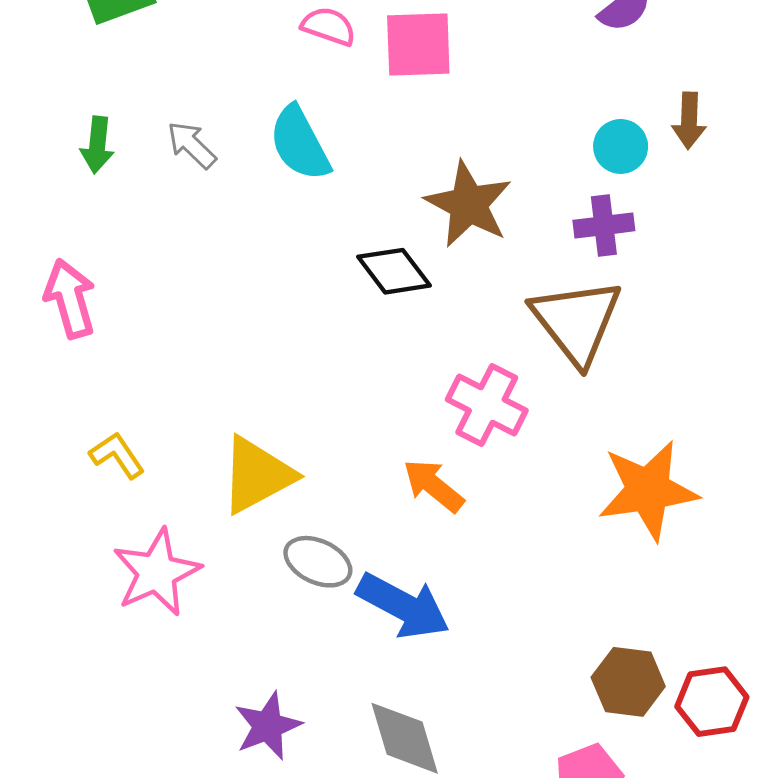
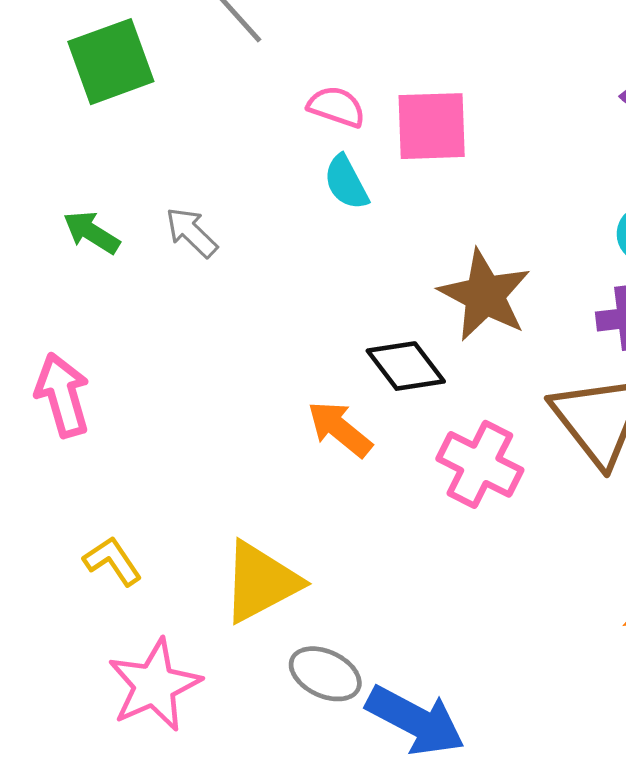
cyan semicircle: (300, 143) -> (346, 182), moved, size x0.7
green arrow: (97, 145) -> (92, 232), turned 116
pink cross: (487, 405) -> (480, 464), moved
orange arrow: (434, 486) -> (340, 429), moved

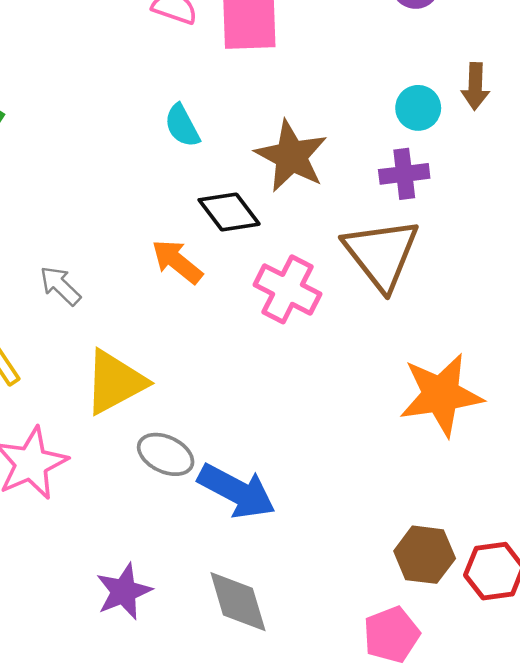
cyan semicircle: (346, 182) -> (182, 126), moved
gray arrow: (191, 232) -> (60, 286), moved

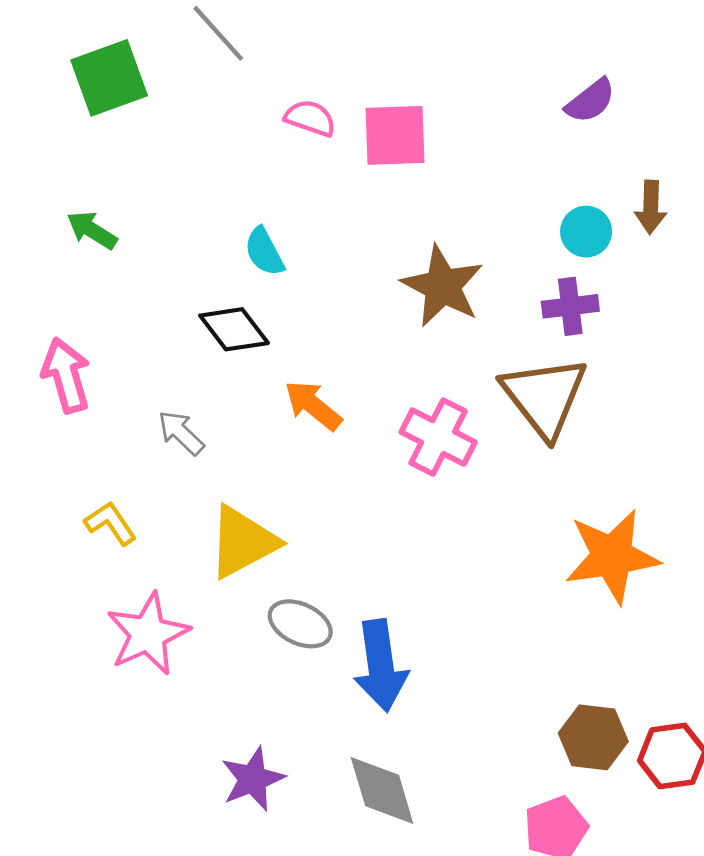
cyan semicircle: (182, 126) -> (264, 252), moved
black diamond: (229, 212) -> (234, 329), moved
blue arrow: (237, 491) -> (381, 665), turned 54

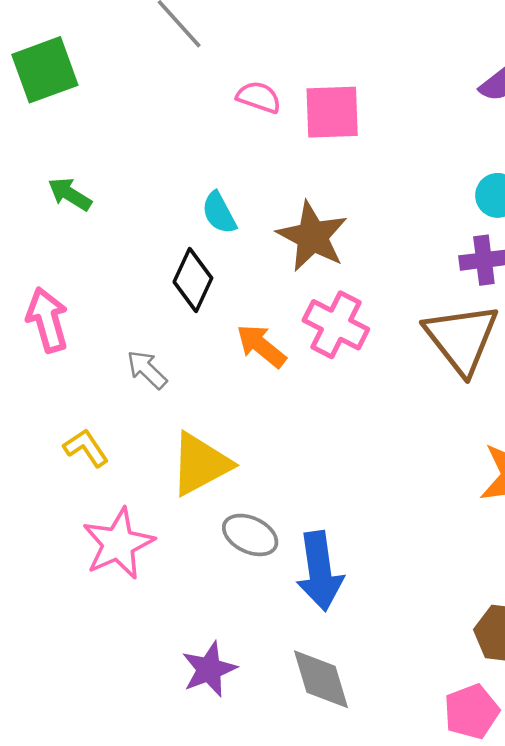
green square: (109, 78) -> (45, 70), moved
brown star: (442, 286) -> (312, 236), moved
black diamond: (234, 329) -> (193, 280), turned 62
pink cross: (438, 437) -> (336, 325), moved

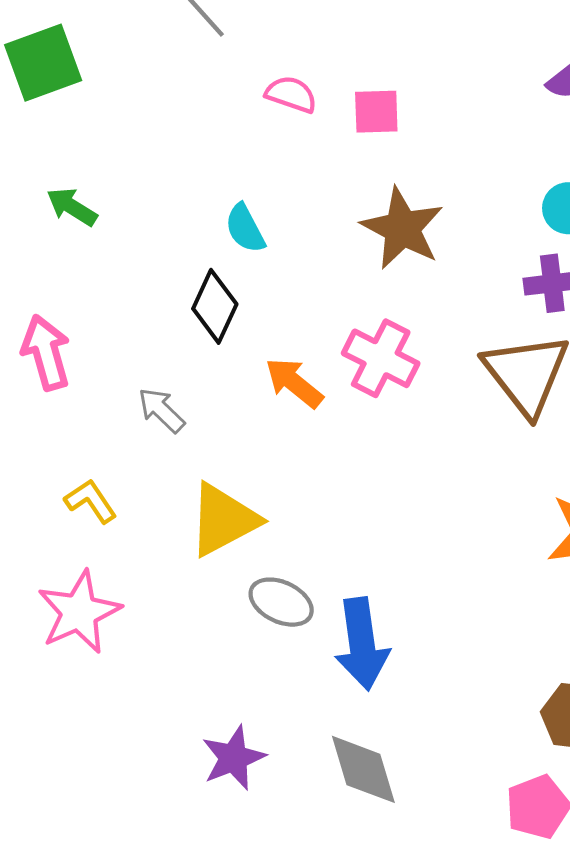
pink square: (332, 112) -> (376, 112), size x0.7
brown star: (312, 236) -> (402, 228), moved
pink star: (118, 544) -> (79, 612), moved

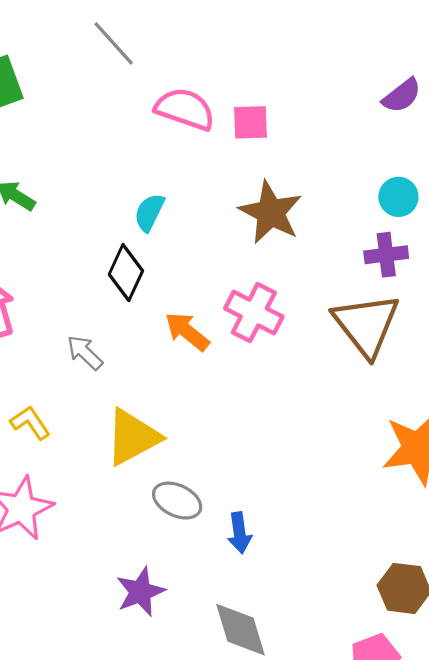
pink semicircle: (291, 94) -> (185, 109), size x1.5
cyan semicircle: (245, 228) -> (149, 212), turned 54
blue arrow: (362, 644) -> (239, 533), size x0.6
purple star: (234, 758) -> (140, 592), moved

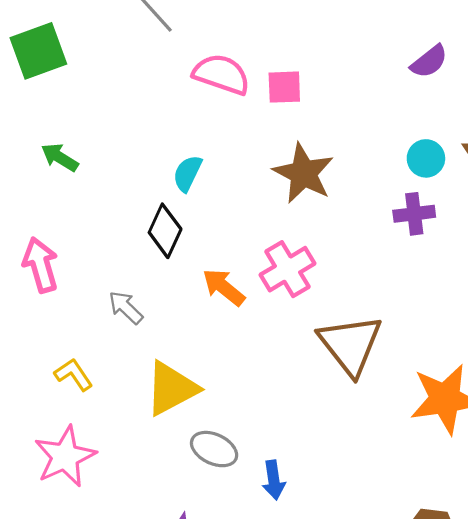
pink cross: (254, 313) -> (288, 269), turned 32
brown triangle: (366, 325) -> (350, 345), moved

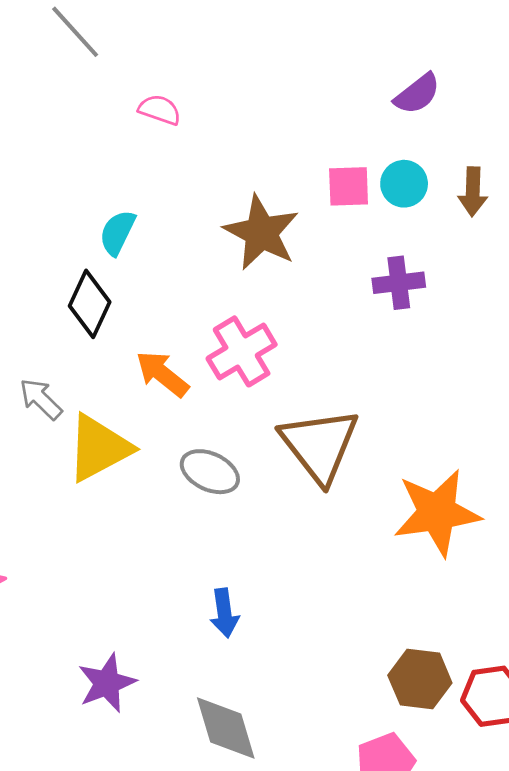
pink semicircle: (222, 74) -> (160, 110), size x0.6
pink square: (284, 87) -> (349, 186), moved
cyan circle: (426, 158) -> (404, 184), moved
yellow triangle: (171, 388) -> (99, 448), moved
gray ellipse: (214, 449) -> (210, 472), moved

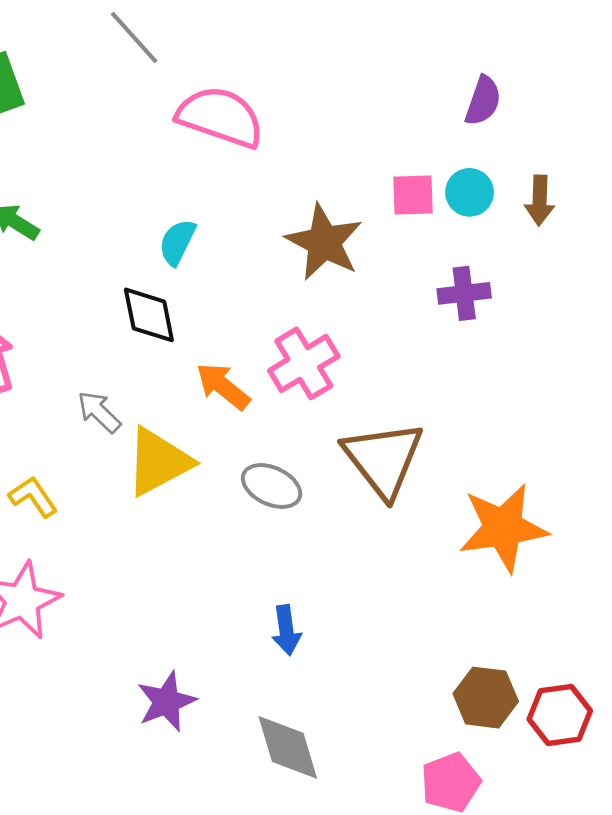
purple semicircle: (417, 94) -> (483, 101), turned -33
pink semicircle: (160, 110) -> (220, 117), size x2.0
black diamond: (90, 304) -> (149, 315), turned -36

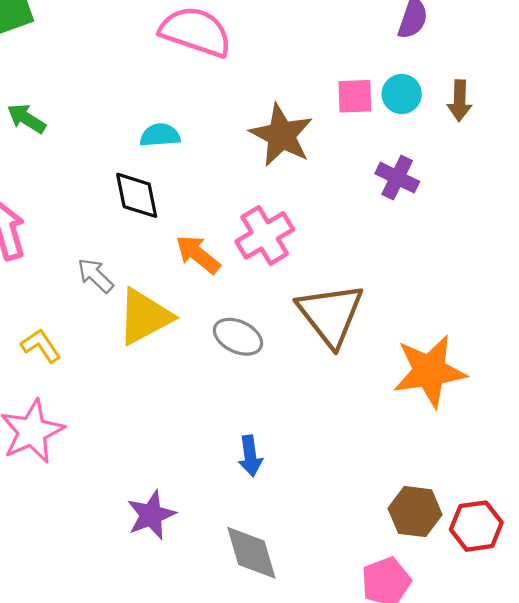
cyan semicircle: (177, 242) -> (160, 135), turned 60
purple cross: (464, 293) -> (397, 178), turned 33

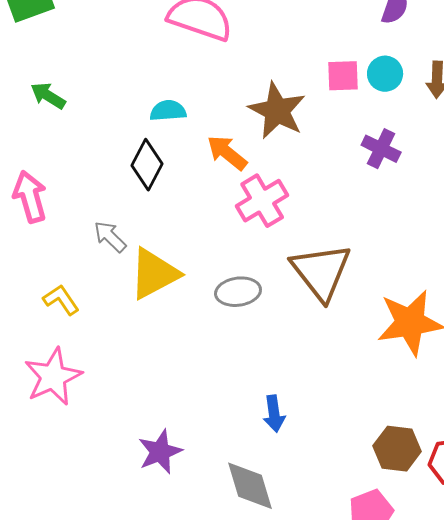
black diamond: (137, 195) -> (147, 165), turned 39
orange arrow: (198, 254) -> (227, 153), moved
gray ellipse: (238, 337) -> (238, 292), turned -33
blue arrow: (250, 456) -> (274, 414), moved

